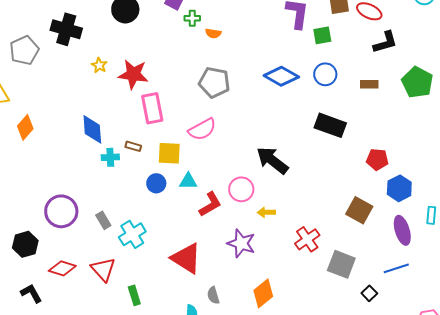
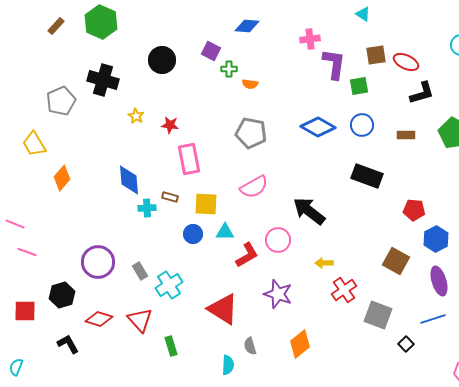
red star: (133, 74) -> (170, 125), size x0.6
pink semicircle: (202, 129) -> (254, 187), moved
yellow arrow: (266, 212) -> (324, 263), moved

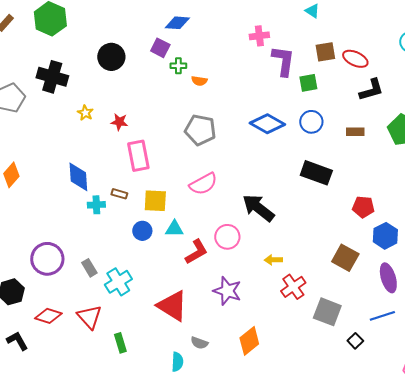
blue diamond: (247, 26) -> (177, 23), moved
gray semicircle: (250, 346) -> (199, 343), turned -54

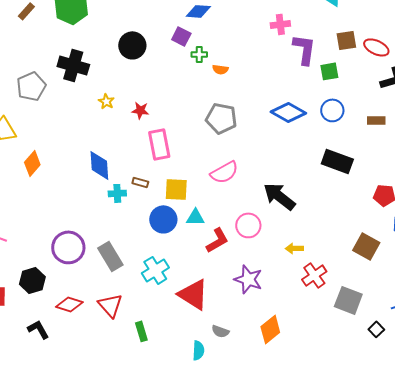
blue circle: (142, 231) -> (163, 219), size x1.4
gray rectangle: (89, 268) -> (110, 256), size x1.6
cyan cross: (118, 282) -> (155, 270), moved

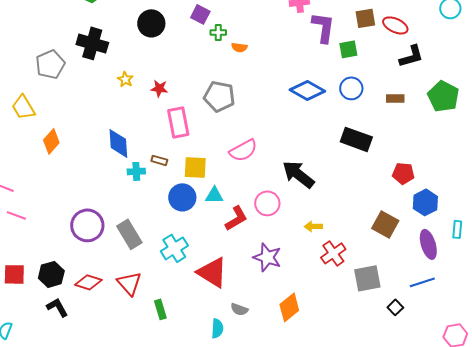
gray pentagon: (221, 118) -> (219, 96), moved
black hexagon: (32, 280) -> (51, 274), moved
gray square: (348, 300) -> (367, 278), turned -32

